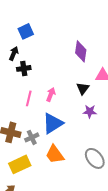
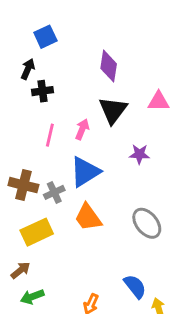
purple diamond: (81, 51) -> (109, 66), moved
black triangle: (83, 88) -> (113, 110), moved, size x1.5

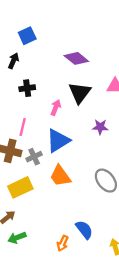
purple diamond: (109, 66) -> (76, 58), turned -60
black cross: (43, 91) -> (27, 88), moved
pink line: (50, 135) -> (23, 127), moved
blue semicircle: (135, 286) -> (84, 230), moved

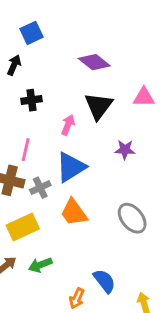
green arrow: (17, 238) -> (40, 265), moved

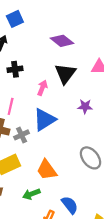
orange trapezoid: (74, 212) -> (47, 170), moved
green arrow: (40, 265) -> (31, 194), moved

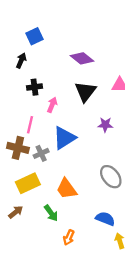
pink arrow: (42, 88) -> (52, 105), moved
green arrow: (31, 194) -> (51, 213), turned -105
blue semicircle: (70, 205) -> (105, 219), moved, turned -30

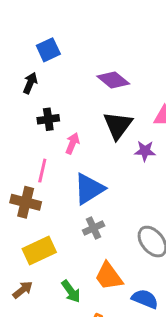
purple star: (105, 125) -> (145, 151), moved
gray cross: (41, 153) -> (94, 228), moved
orange trapezoid: (67, 189) -> (109, 276), moved

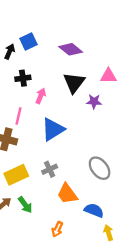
blue square: (48, 50) -> (28, 42), moved
gray cross: (94, 228) -> (50, 169), moved
green arrow: (71, 291) -> (25, 205), moved

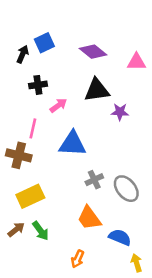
pink triangle: (108, 76) -> (136, 62), moved
black triangle: (74, 83) -> (97, 90), turned 45
pink arrow: (41, 96) -> (58, 105), turned 32
blue triangle: (53, 129) -> (73, 144), turned 35
gray cross: (50, 169) -> (94, 180), moved

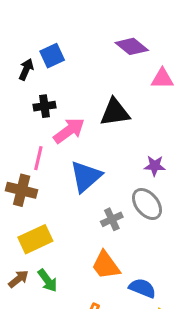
purple diamond: (93, 52) -> (132, 46), moved
pink arrow: (58, 105) -> (69, 131), size x1.5
purple star: (120, 112) -> (155, 166), moved
blue triangle: (73, 144) -> (86, 176), turned -44
gray ellipse: (126, 189) -> (147, 204), moved

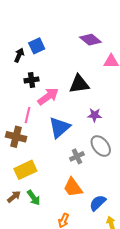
purple star: (155, 166) -> (95, 115), moved
blue semicircle: (142, 288) -> (98, 203), turned -66

